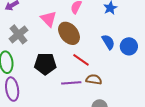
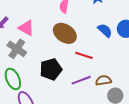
pink triangle: (49, 19) -> (26, 28), moved
brown semicircle: (94, 80) -> (103, 80), moved

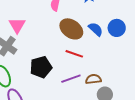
pink triangle: (26, 28) -> (17, 25), turned 30
brown ellipse: (65, 33) -> (71, 29), moved

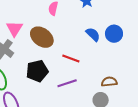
brown ellipse: (71, 29) -> (42, 37), moved
brown semicircle: (93, 79) -> (109, 82), moved

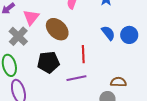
red line: (71, 59) -> (83, 54), turned 60

